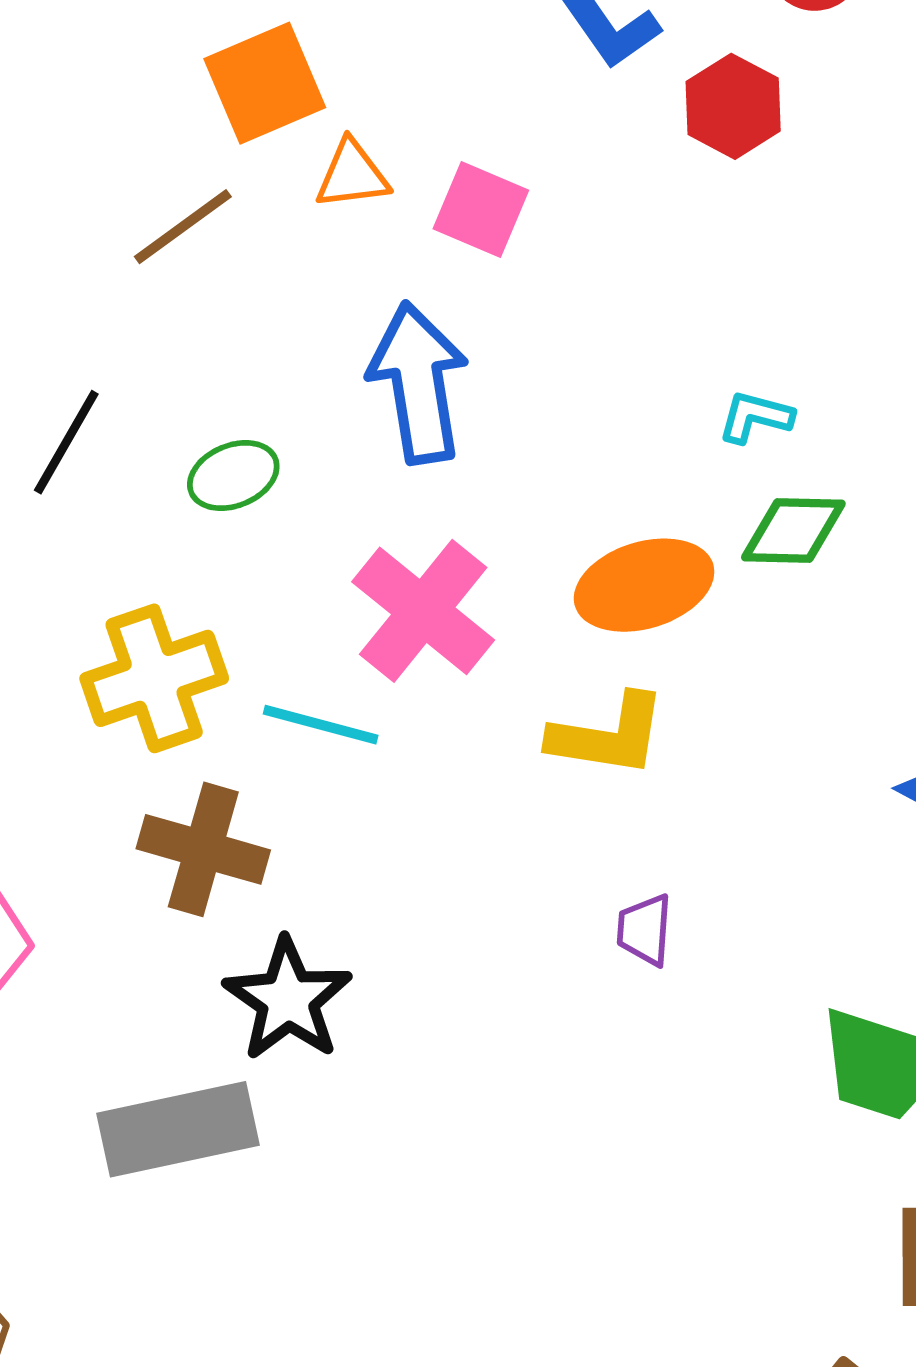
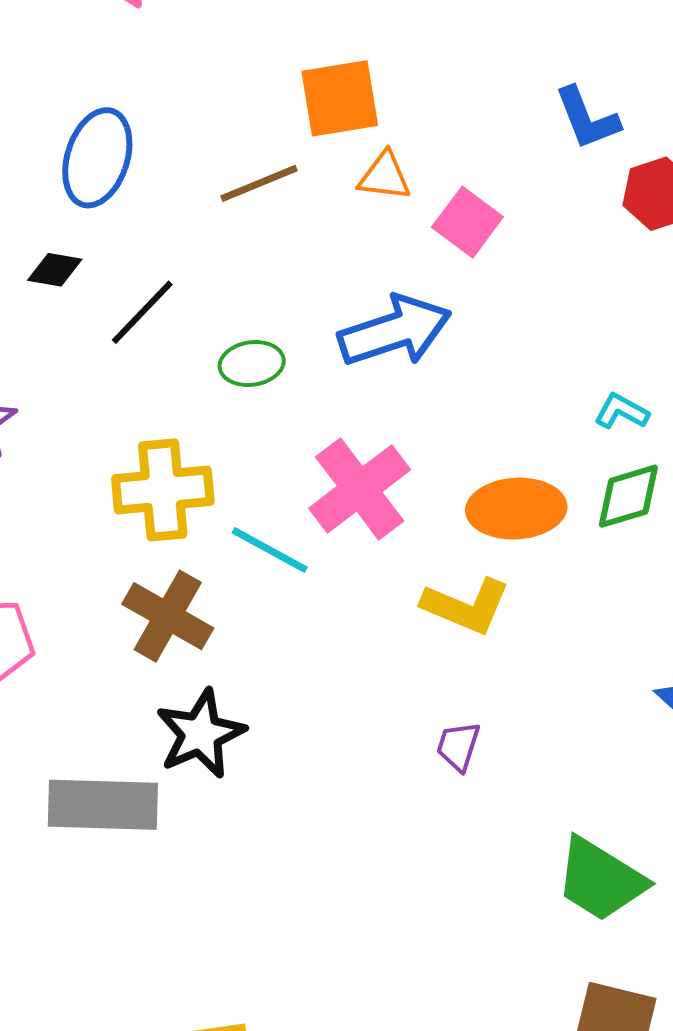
blue arrow: (418, 383) -> (395, 331), turned 67
green diamond: (793, 530) -> (628, 496), turned -32

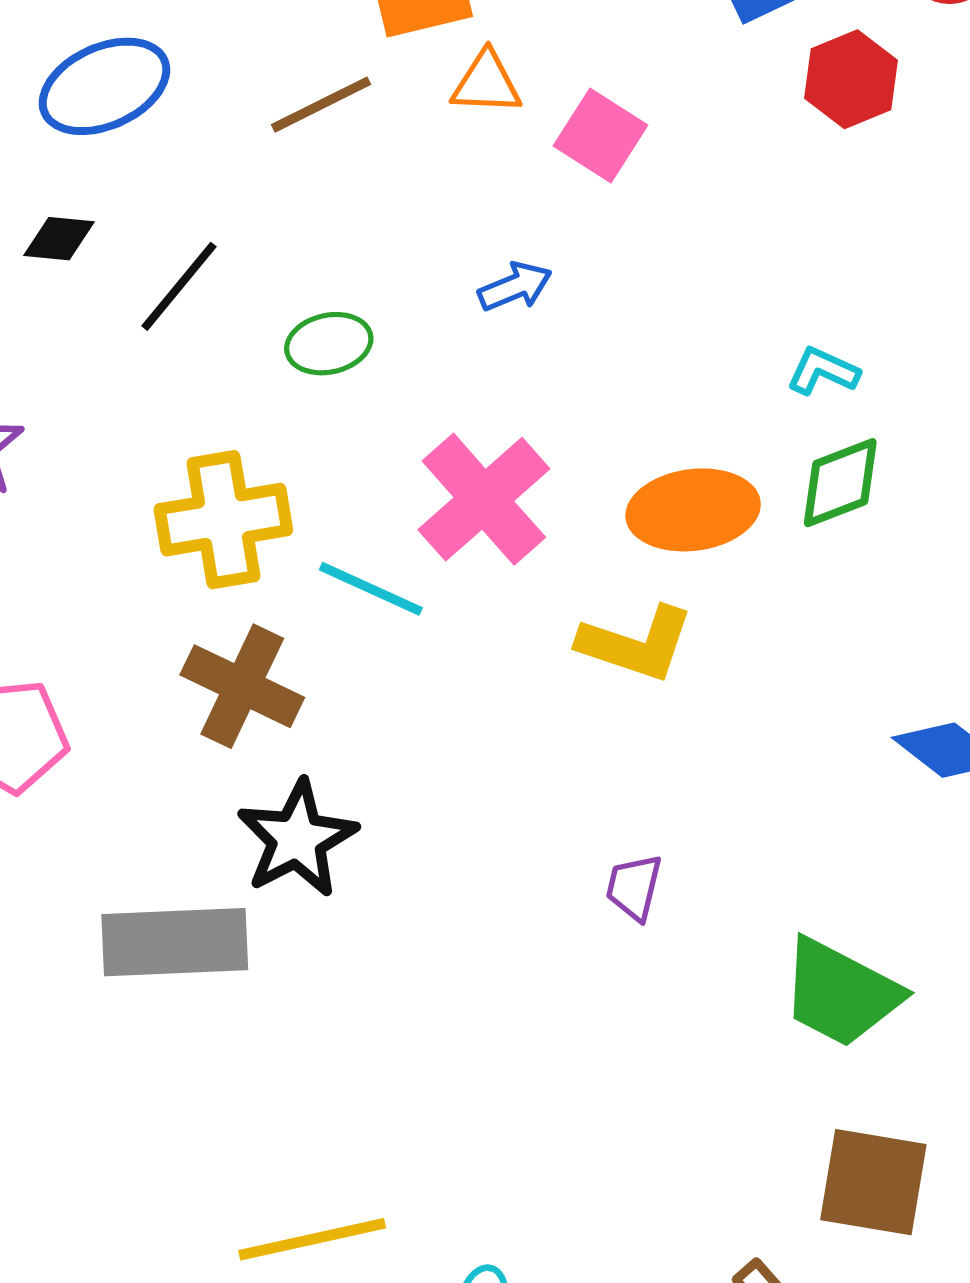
blue ellipse: (97, 158) -> (104, 86), turned 52
blue arrow: (395, 331) -> (515, 287), size x0.5
purple trapezoid: (458, 746) -> (634, 887), moved

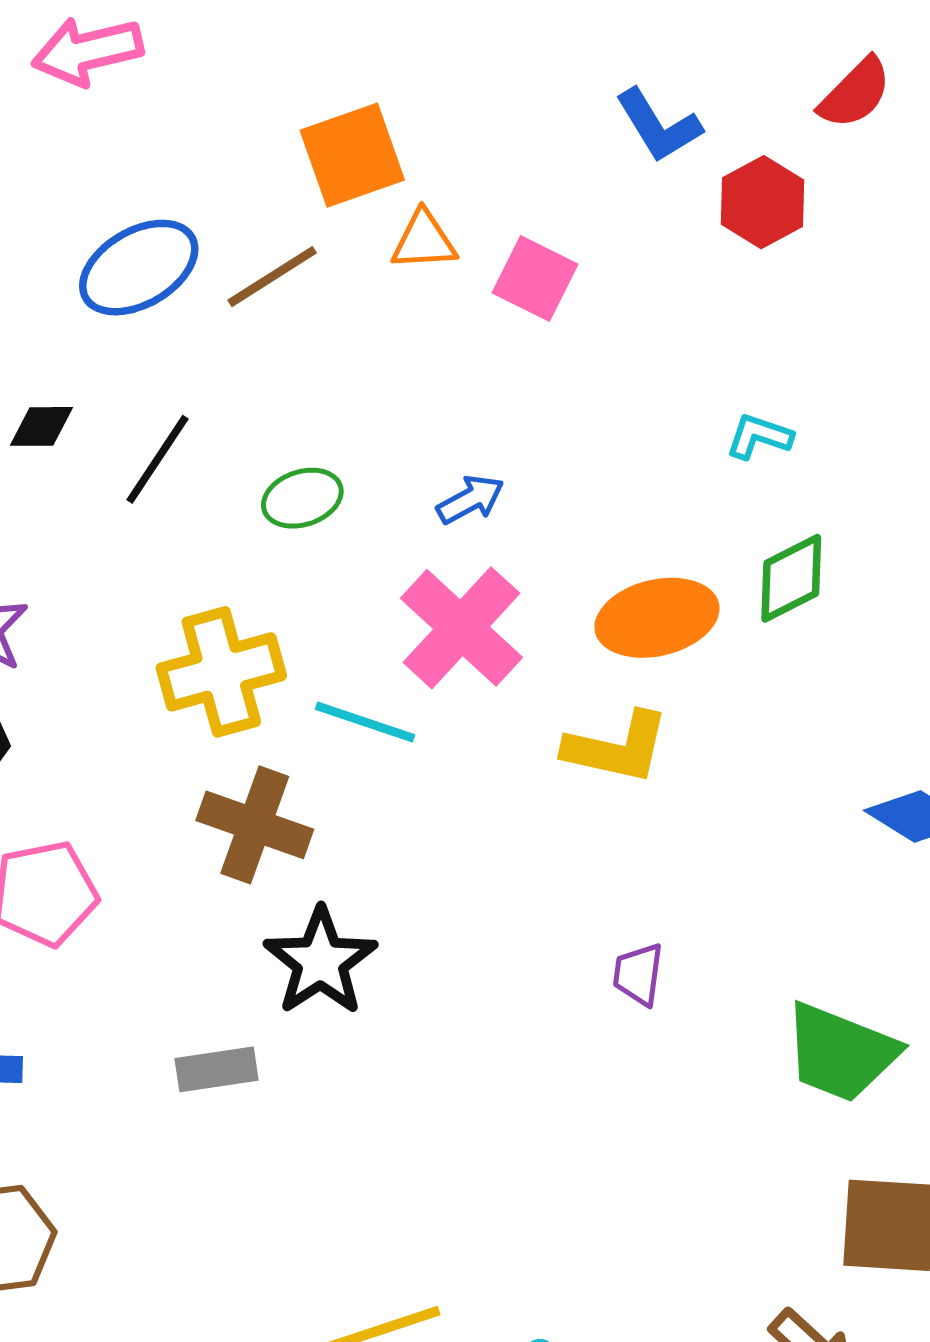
blue ellipse: (104, 86) -> (139, 268), moved
blue arrow: (515, 287) -> (471, 499), moved
cyan L-shape: (823, 371) -> (759, 436), moved
gray rectangle: (175, 942) -> (217, 1069), size x0.6

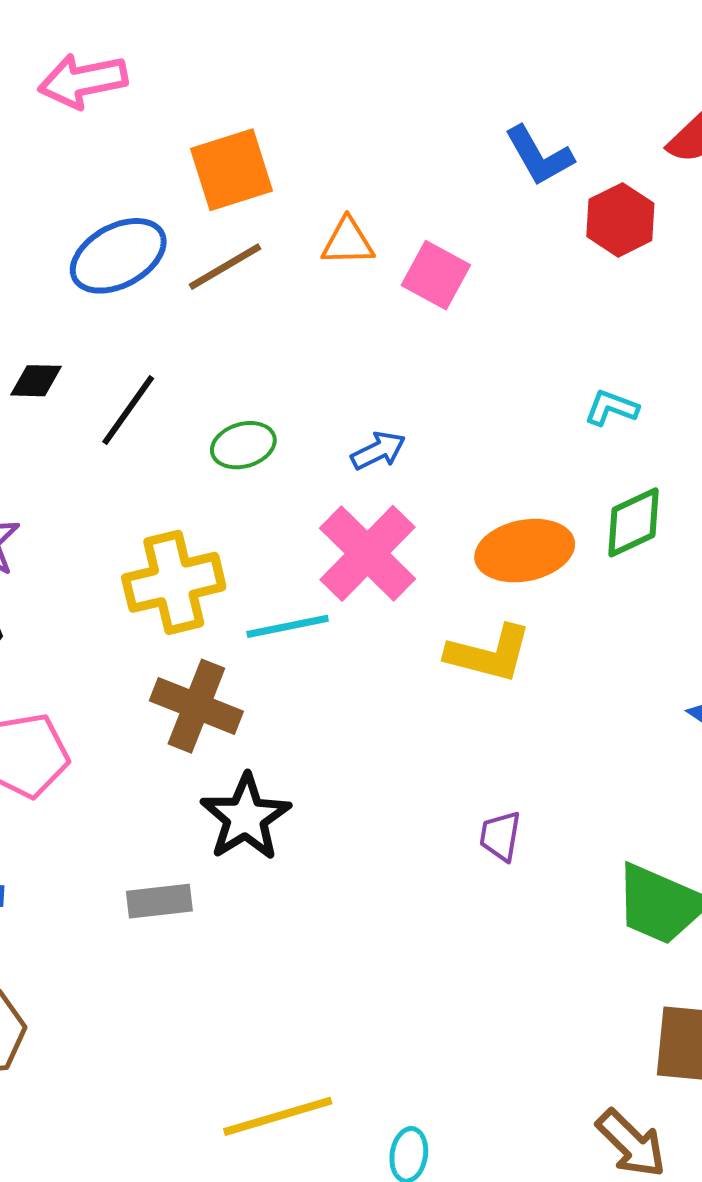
orange square: (352, 155) -> (232, 170), moved
cyan line: (365, 722) -> (288, 626), turned -32

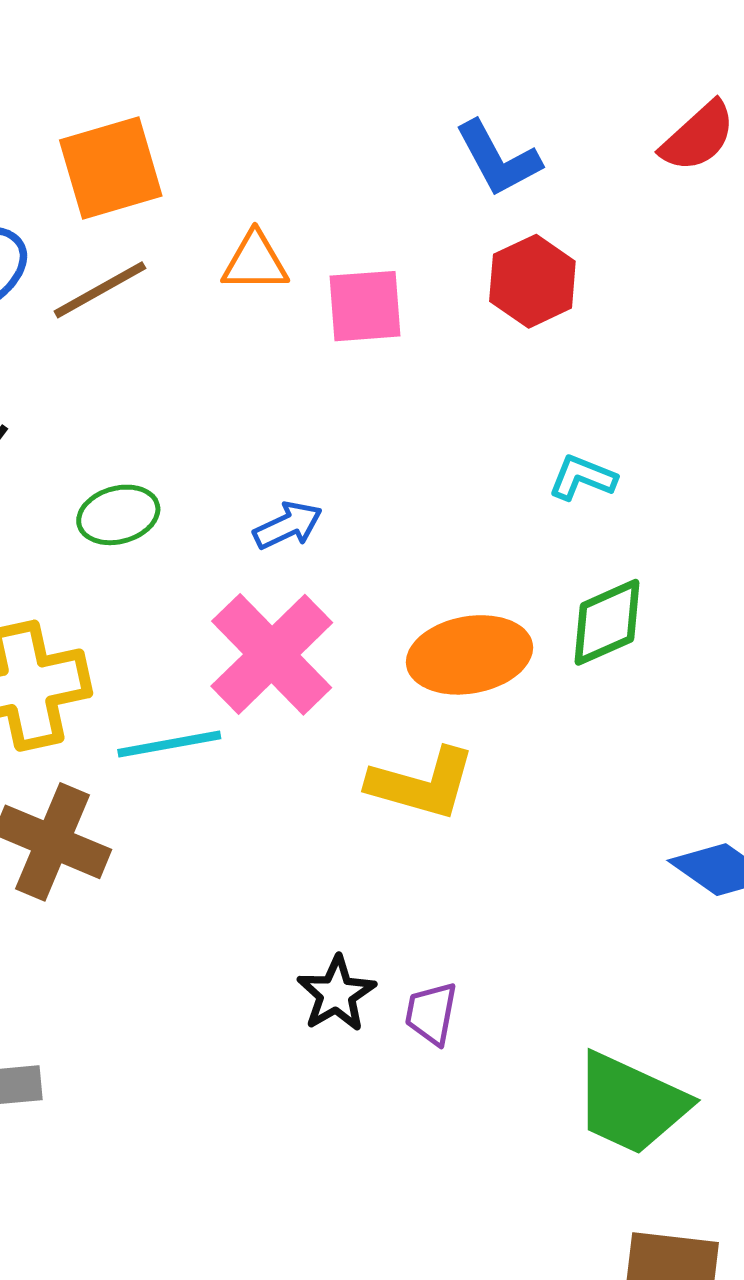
red hexagon: (620, 220) -> (532, 281), moved
pink square: (436, 275) -> (365, 306), turned -34
black star: (246, 817) -> (336, 994), moved, size x0.7

